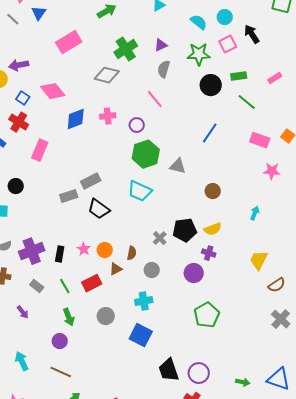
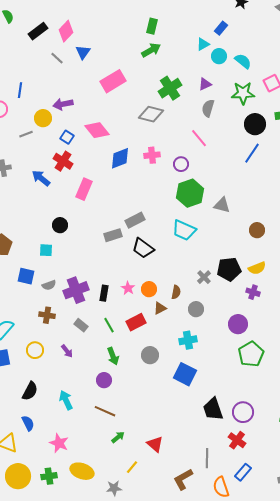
cyan circle: (225, 17) -> (219, 56), moved
blue line: (210, 133) -> (252, 153), moved
purple circle: (194, 273) -> (238, 324), moved

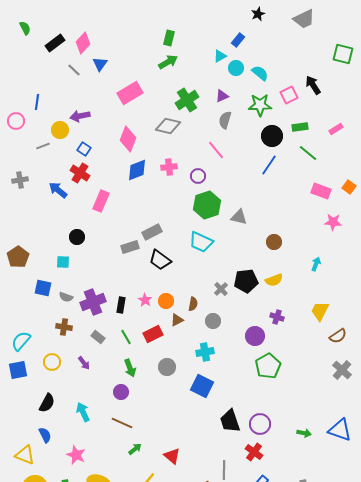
pink diamond: (97, 130) -> (128, 139), moved, turned 60
gray semicircle: (49, 285) -> (66, 297), turned 40
purple cross: (253, 292) -> (277, 317), moved

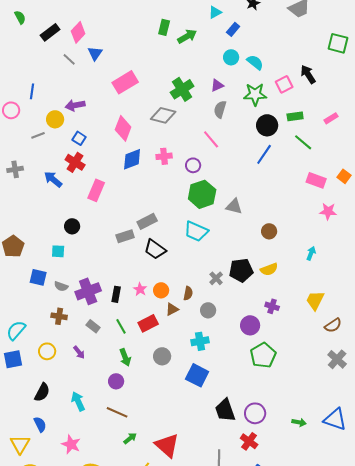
cyan triangle: (220, 56) -> (215, 12), moved
green arrow: (168, 62) -> (187, 36), moved
yellow triangle: (25, 455) -> (20, 444), turned 40
red triangle: (172, 456) -> (167, 445), size x1.5

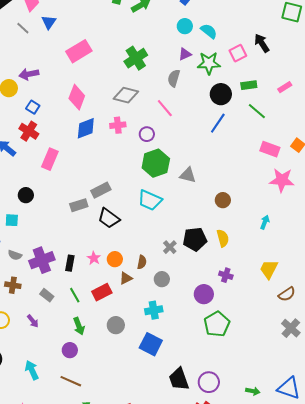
purple triangle: (217, 85) -> (185, 54), moved
gray diamond: (163, 115) -> (126, 95), moved
pink star: (328, 211) -> (282, 180), size x1.4
yellow semicircle: (269, 269) -> (223, 238), turned -84

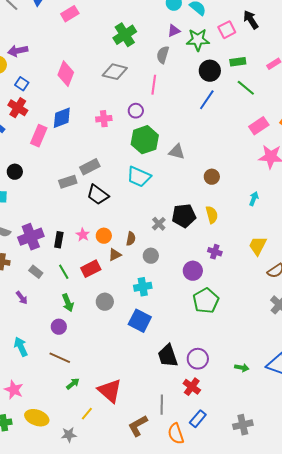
pink rectangle: (79, 51) -> (70, 14), moved, size x0.7
pink line: (165, 108) -> (154, 85), turned 48
pink cross: (118, 125) -> (104, 119), moved
blue diamond: (86, 128) -> (62, 118), moved
pink rectangle: (270, 149) -> (259, 126), turned -54

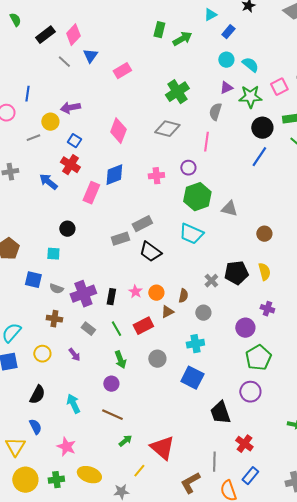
purple circle: (198, 359) -> (250, 392), moved

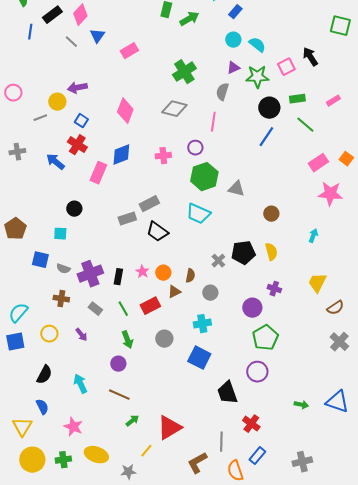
blue line: (27, 94) -> (30, 32), moved
red triangle: (162, 448) -> (169, 428), turned 48

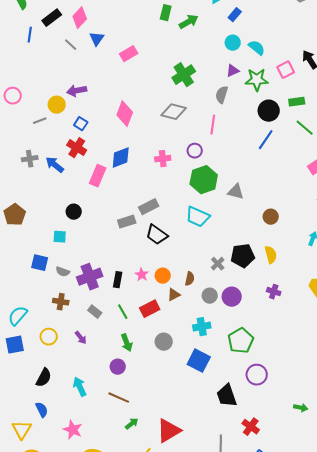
gray cross: (17, 152) -> (30, 159), moved
brown pentagon: (15, 229) -> (15, 215), moved
purple circle: (252, 308) -> (232, 297), moved
green pentagon: (265, 338) -> (241, 341), moved

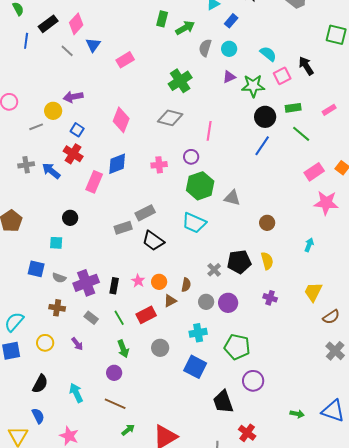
cyan semicircle: (257, 48) -> (268, 54), moved
gray semicircle: (222, 95) -> (205, 48), moved
green pentagon: (241, 341) -> (237, 347), turned -30

